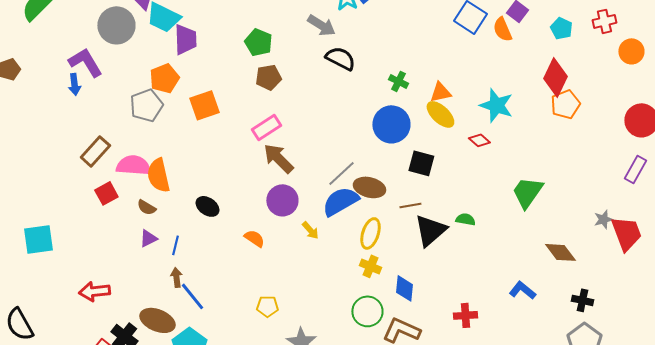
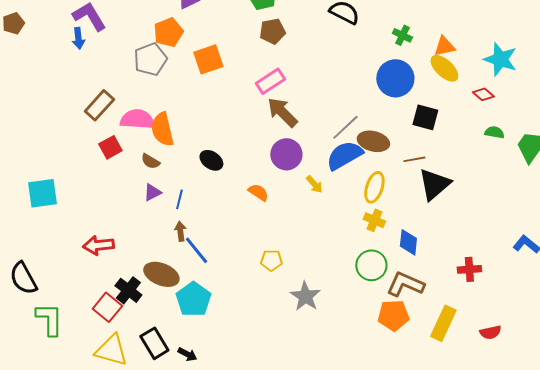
green semicircle: (465, 219) -> (494, 132), moved

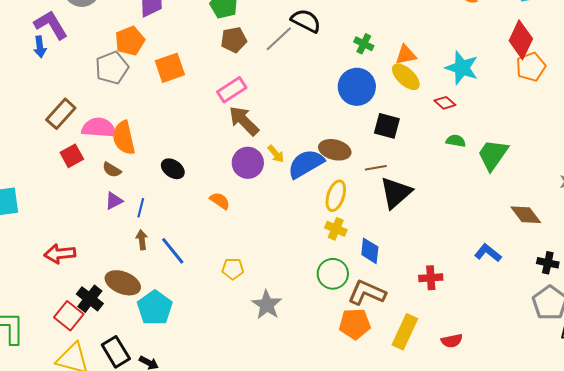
gray line: (345, 127) -> (279, 39), moved
yellow arrow: (314, 184) -> (276, 154), moved
blue line: (196, 250) -> (173, 251), moved

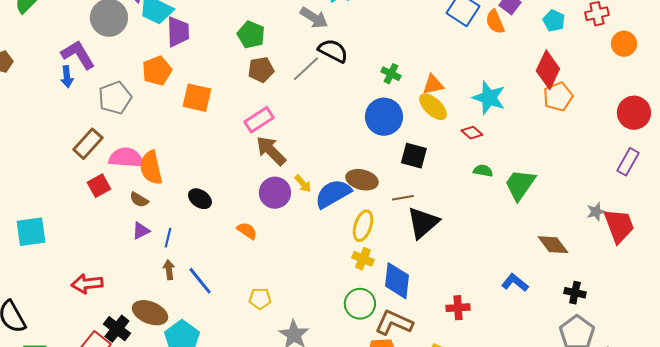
gray pentagon: (112, 68) -> (115, 98), moved
orange square: (170, 68) -> (197, 98), turned 32
blue diamond: (370, 251) -> (397, 281), size x1.4

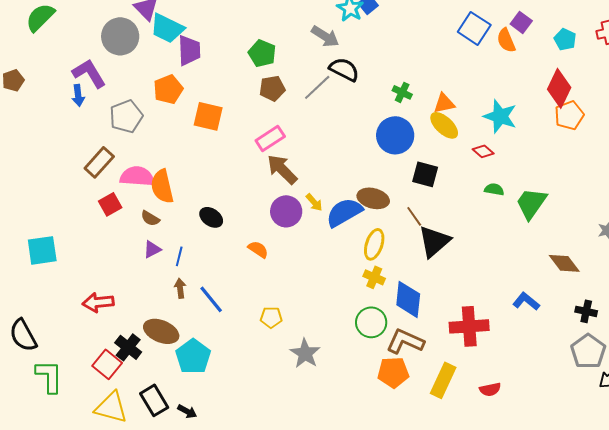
brown line: (403, 198) -> (414, 216), turned 65
red cross: (458, 308) -> (469, 326), size x1.6

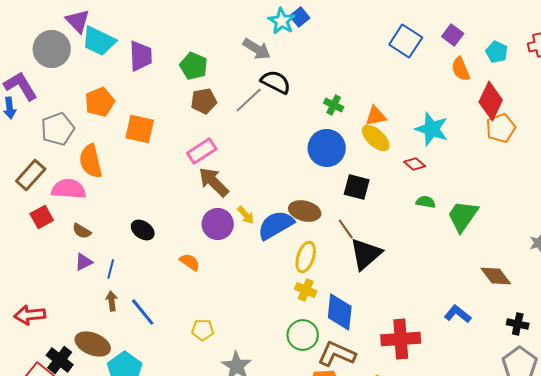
orange semicircle: (506, 40) -> (461, 69), moved
purple trapezoid: (189, 50) -> (141, 56), moved
orange semicircle: (162, 186) -> (91, 161), moved

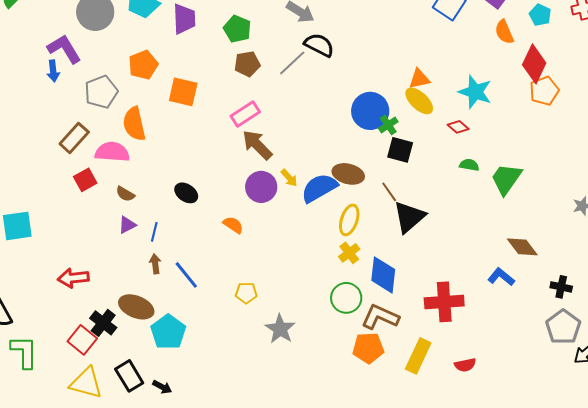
green cross: (334, 105) -> (388, 125), moved, turned 30
brown diamond: (496, 276) -> (522, 247), moved
yellow cross: (306, 290) -> (349, 253), turned 30

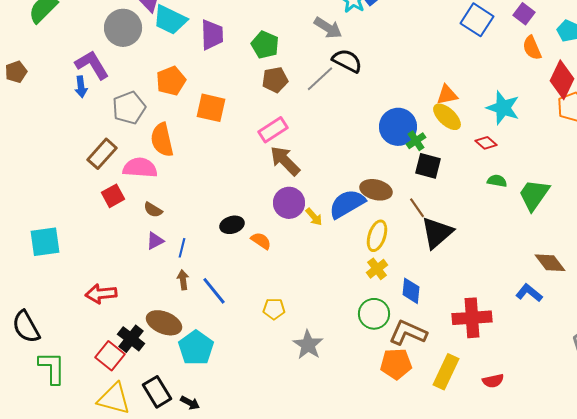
yellow arrow: (289, 178) -> (314, 217), moved
black ellipse: (186, 193) -> (232, 225), moved, turned -50
blue diamond: (383, 275) -> (411, 291), size x0.7

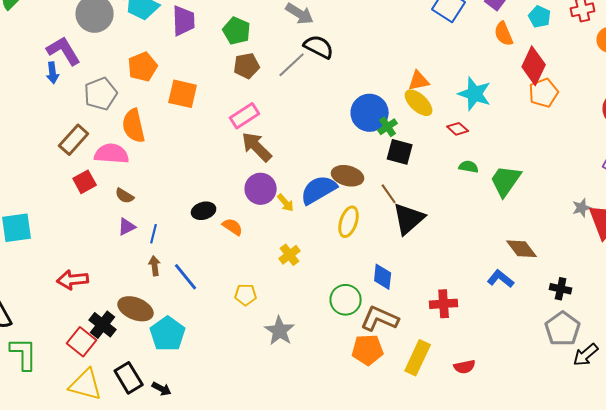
yellow cross: (377, 269) -> (290, 255), moved
red cross: (472, 318) -> (444, 304), size x0.7

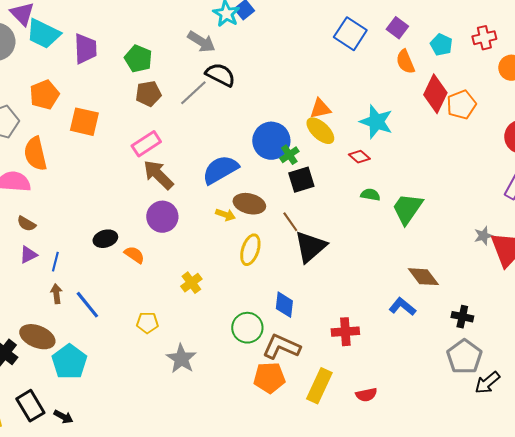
orange pentagon: (544, 93) -> (461, 105), moved
black square: (400, 152) -> (301, 180), turned -32
blue semicircle: (319, 190) -> (220, 170), moved
yellow arrow: (286, 203) -> (225, 215), moved, turned -30

